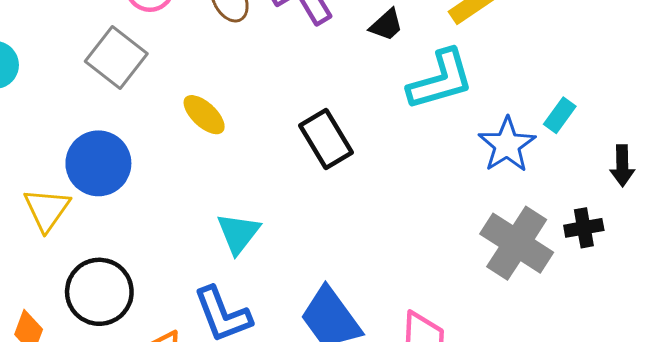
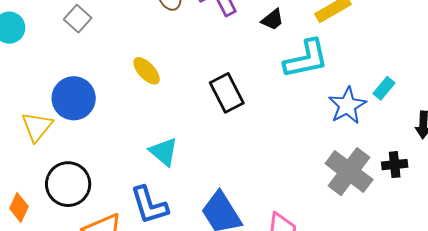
gray square: (116, 58) -> (78, 19), moved, size x0.7
cyan triangle: (238, 233) -> (164, 152), turned -32

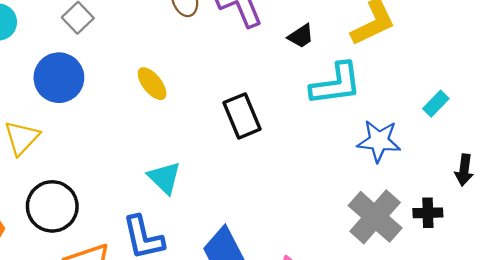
cyan rectangle: (384, 88) -> (436, 104), moved
blue circle: (74, 98) -> (59, 78), moved
blue star: (347, 105) -> (379, 141), turned 30

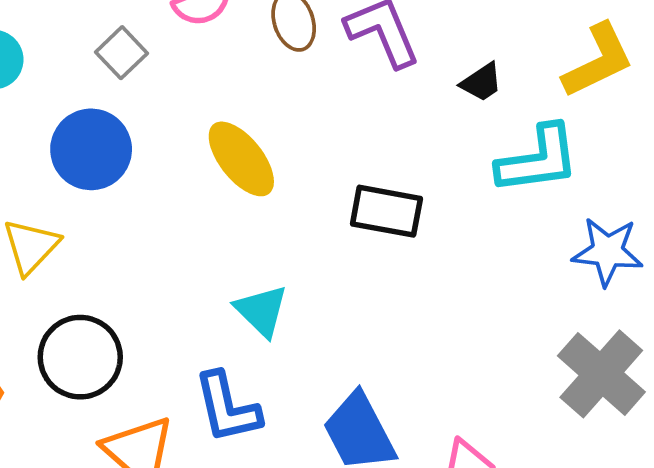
yellow ellipse: (152, 84) -> (241, 159), size x1.4
black rectangle: (242, 116) -> (386, 211), turned -57

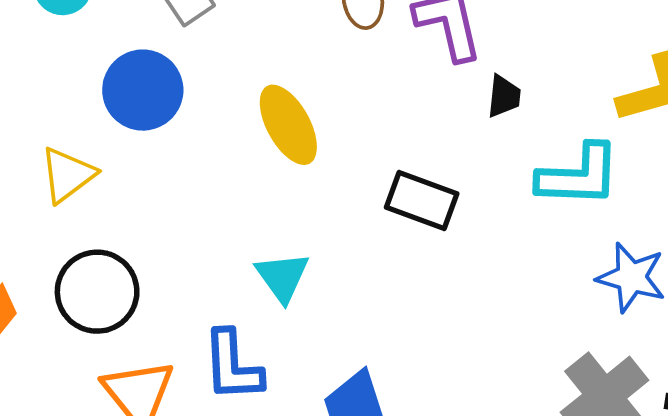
black trapezoid: (482, 82) -> (504, 96), moved, turned -60

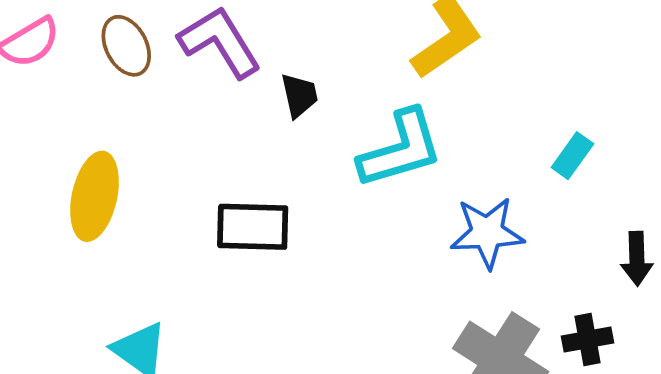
yellow ellipse: (288, 125) -> (95, 196), turned 60

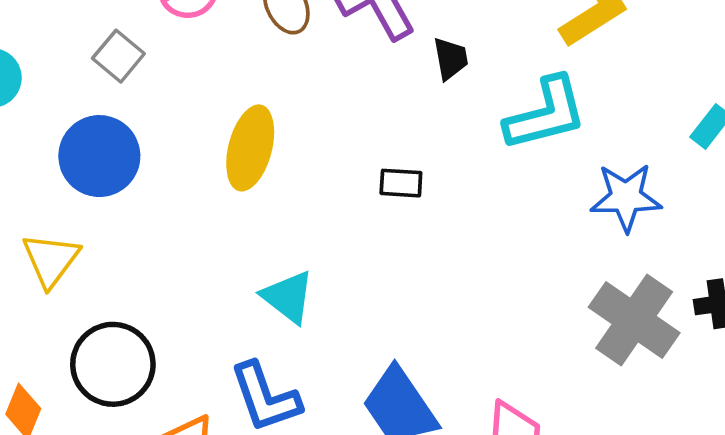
black rectangle: (253, 227) -> (401, 183), size x0.6

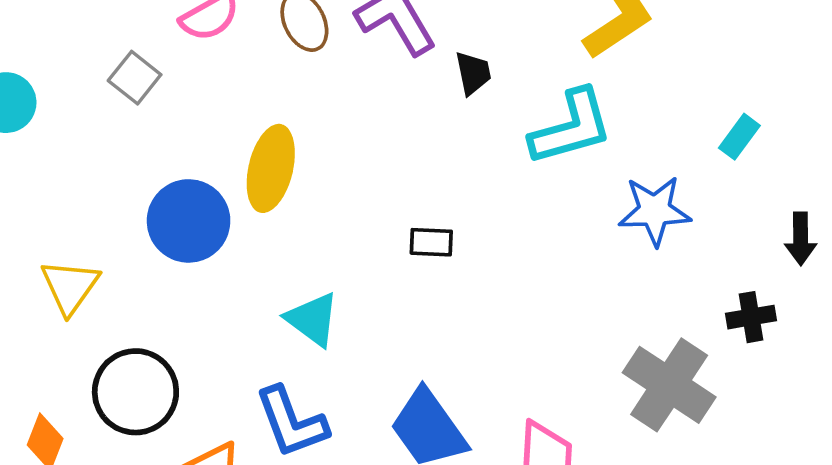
blue circle: (99, 156) -> (189, 221), moved
black rectangle: (401, 183) -> (431, 242), moved
gray cross: (634, 320) -> (669, 385), moved

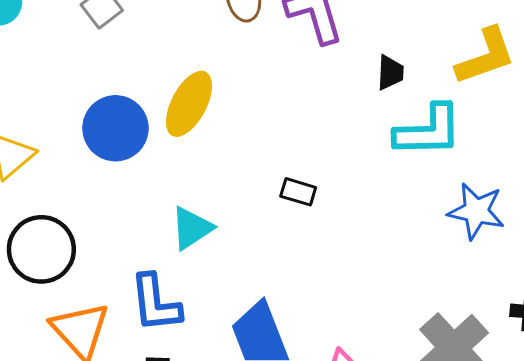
black trapezoid: (473, 73) -> (390, 73), moved
cyan triangle: (312, 319) -> (192, 228), turned 36

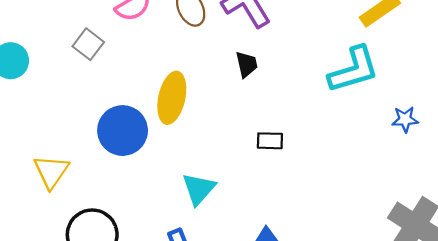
black trapezoid: (390, 73) -> (247, 64), moved
blue star: (476, 211) -> (405, 119), size x0.6

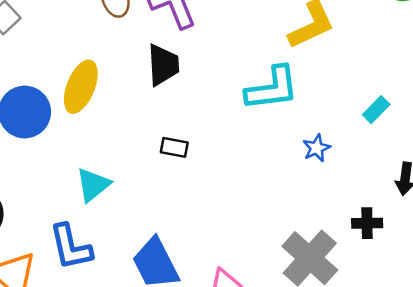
black trapezoid: (247, 64) -> (163, 65), size x1.5
blue star: (405, 119) -> (317, 148), turned -30

